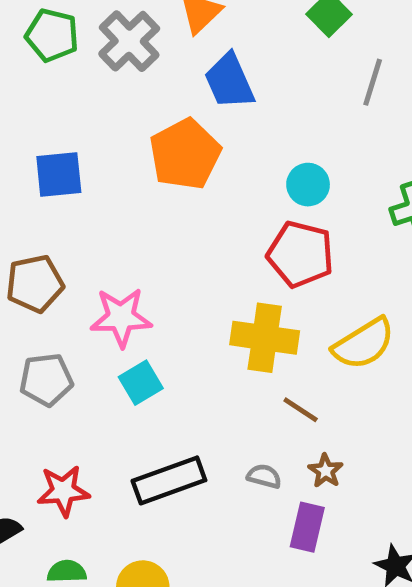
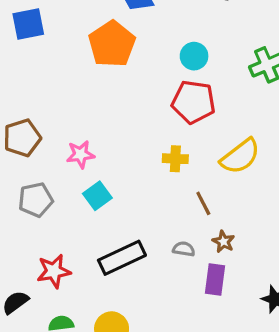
blue square: (59, 174) -> (28, 24), moved
pink star: (121, 317) -> (80, 154), size x0.7
yellow cross: (265, 338) -> (175, 159), size x0.6
brown line: (301, 410) -> (203, 203), turned 35

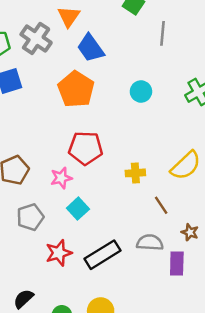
red pentagon: (193, 102) -> (86, 148), moved
brown star: (223, 242) -> (190, 232), moved
gray semicircle: (184, 249) -> (150, 243), size x1.5
red star: (54, 271) -> (59, 253), moved

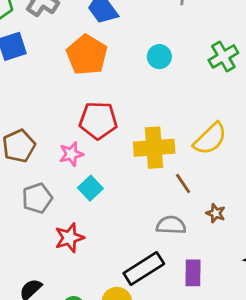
yellow cross: (135, 173) -> (154, 148), size x1.8
black rectangle: (102, 255) -> (144, 269), moved
purple rectangle: (177, 263) -> (193, 273), moved

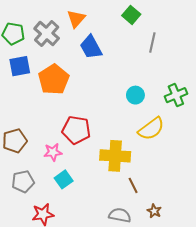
orange pentagon: (87, 55) -> (54, 79), moved
cyan circle: (159, 57) -> (135, 95), moved
yellow semicircle: (210, 139) -> (151, 129), moved

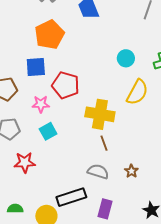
blue square: (20, 66) -> (36, 67), moved
yellow semicircle: (151, 129) -> (137, 92), turned -32
brown line: (133, 185) -> (104, 143), moved

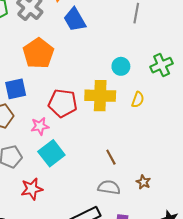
blue square: (36, 67) -> (16, 89), moved
yellow semicircle: (137, 92) -> (138, 100), size x0.6
yellow cross: (100, 114) -> (100, 96), moved
cyan square: (48, 131) -> (51, 153), size x1.4

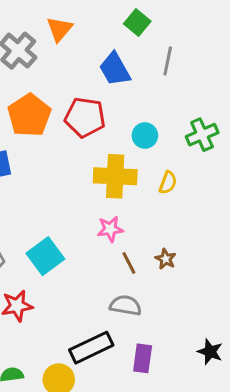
blue trapezoid: (75, 20) -> (115, 69), moved
red pentagon: (63, 103) -> (85, 117), moved
pink star: (40, 126) -> (110, 229), moved
brown star: (143, 182) -> (166, 259), moved

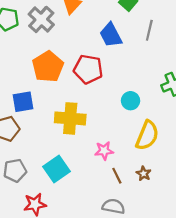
cyan circle: (145, 135) -> (131, 101), moved
yellow cross: (115, 176) -> (70, 118), moved
yellow semicircle: (168, 183) -> (147, 135), moved, size x1.8

